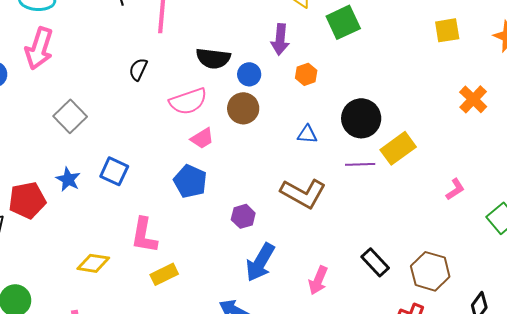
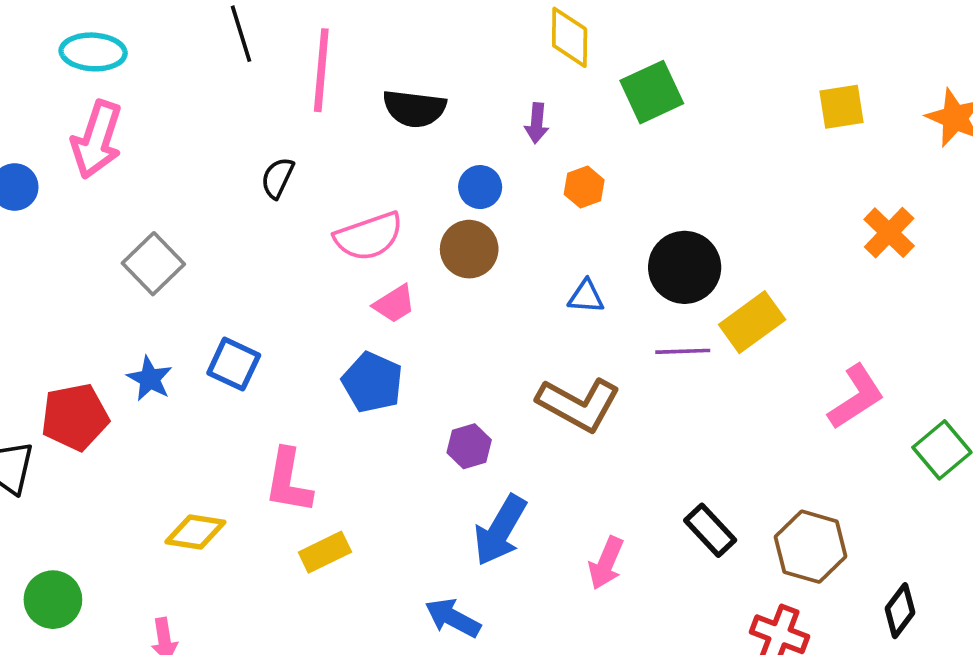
purple arrow: (280, 39) -> (537, 123), size x0.7
black semicircle: (213, 58) -> (414, 109), moved
pink L-shape: (455, 189) -> (856, 397), size x1.6

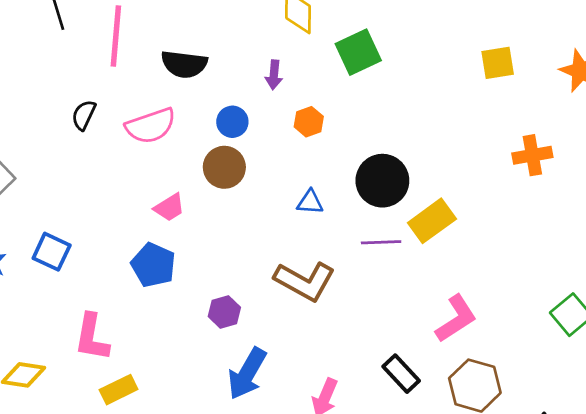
orange cross: (889, 233) -> (532, 155), turned 36
pink semicircle: (369, 236) -> (151, 126), moved
pink L-shape: (856, 397) -> (456, 319), moved

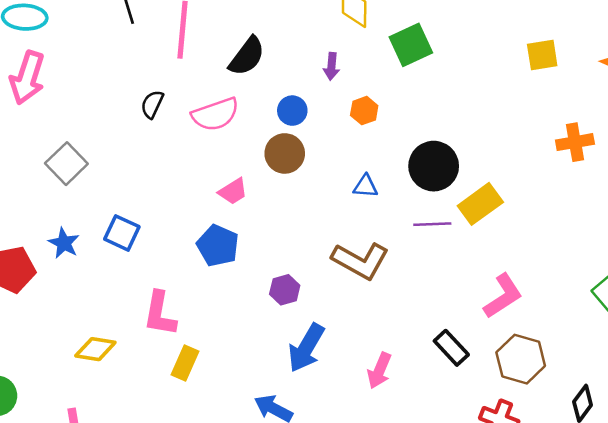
black semicircle: (184, 64) -> (247, 56), turned -60
yellow rectangle: (119, 390) -> (185, 363), turned -40

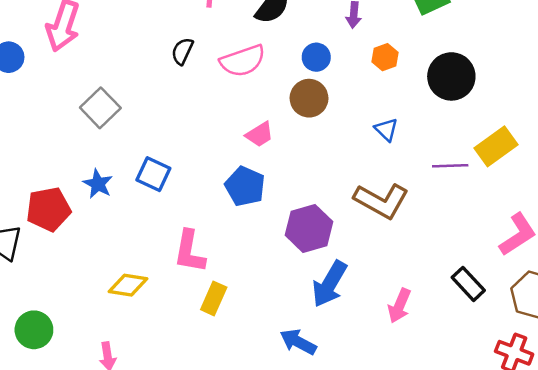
black circle: (434, 166) -> (451, 76), moved
blue triangle: (365, 186) -> (386, 130), turned 40
purple hexagon: (285, 290) -> (309, 228), size x1.6

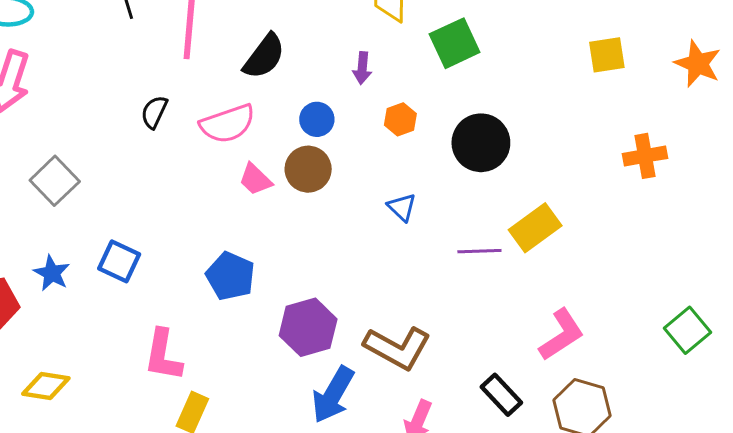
pink trapezoid: (260, 134) -> (255, 179), moved, turned 76
brown L-shape: (381, 201) -> (397, 348), moved
yellow diamond: (128, 285) -> (46, 386), moved

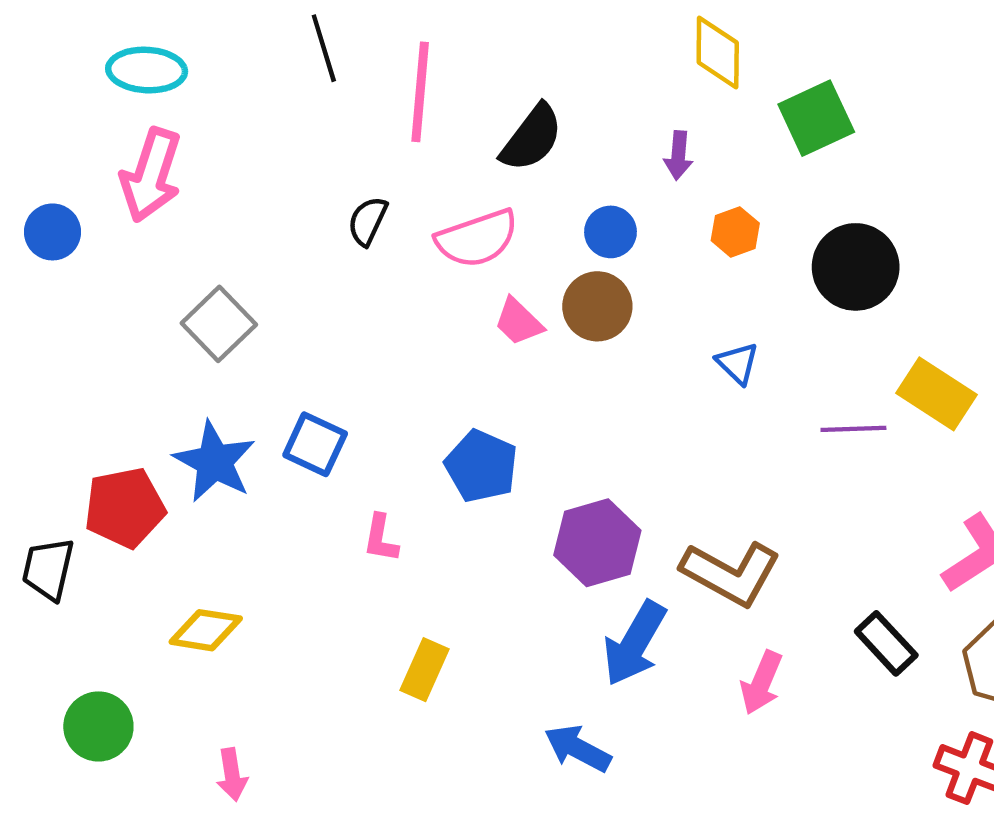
yellow rectangle: (535, 228) -> (937, 394), turned 69
blue star: (52, 273) -> (214, 462), size x1.5
pink L-shape: (163, 355) -> (381, 538), moved, size x0.6

